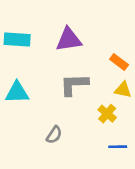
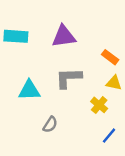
cyan triangle: (17, 92) -> (29, 90), moved
blue line: (118, 147) -> (109, 136), turned -49

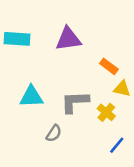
orange rectangle: (110, 57) -> (109, 66), moved
gray L-shape: (69, 78) -> (75, 102), moved

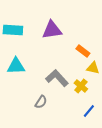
cyan triangle: (31, 97) -> (16, 66), moved
gray L-shape: (75, 102) -> (57, 78), turned 50

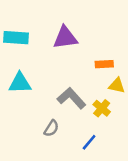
orange rectangle: (83, 51) -> (104, 64), turned -40
blue line: (89, 111) -> (89, 142), moved

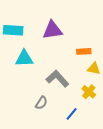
cyan triangle: (20, 83) -> (24, 58), moved
yellow cross: (102, 108) -> (89, 92), moved

